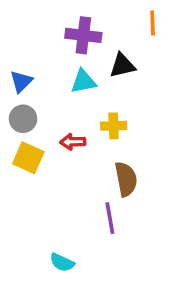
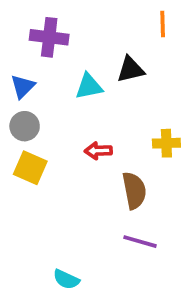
purple cross: (83, 35) -> (49, 37), moved
yellow cross: (114, 126) -> (166, 143), moved
red arrow: (73, 142) -> (98, 151), moved
purple line: (110, 218) -> (140, 242), moved, turned -64

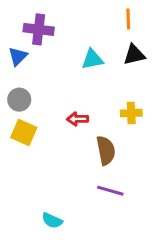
black triangle: (130, 69) -> (134, 55), moved
blue triangle: (23, 86) -> (18, 56), moved
cyan triangle: (89, 86) -> (92, 59), moved

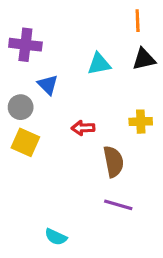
purple cross: (39, 29) -> (25, 45), moved
blue triangle: (18, 56) -> (48, 85), moved, turned -30

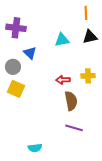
red arrow: (83, 128) -> (63, 80), moved
cyan semicircle: (56, 237) -> (35, 148), turned -32

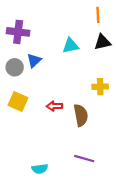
blue triangle: (30, 53) -> (34, 60), turned 32
gray circle: (13, 67) -> (15, 67), moved
red arrow: (63, 80) -> (55, 106), moved
purple line: (74, 128) -> (84, 159), moved

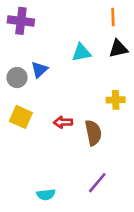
purple cross: (18, 32) -> (21, 21), moved
purple line: (84, 159) -> (97, 183), turned -66

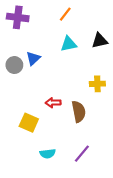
orange line: (113, 17) -> (65, 14), moved, turned 40
yellow square: (21, 117) -> (29, 123), moved
cyan semicircle: (46, 195) -> (48, 154), moved

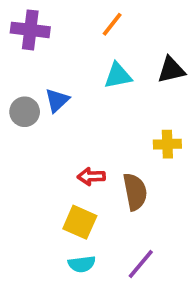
yellow square: (29, 123) -> (80, 222), moved

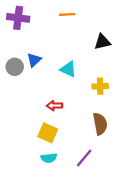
orange line: (112, 24) -> (67, 14), turned 49
cyan triangle: (118, 76) -> (68, 69), moved, turned 36
brown semicircle: (135, 192) -> (100, 124), moved

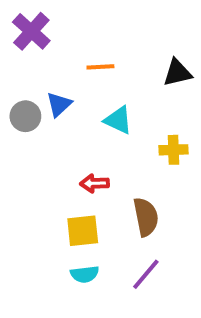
orange line: (67, 14) -> (100, 67), moved
purple cross: (18, 18) -> (31, 31), turned 35
brown semicircle: (100, 124) -> (146, 217), moved
yellow square: (48, 133) -> (83, 231), turned -30

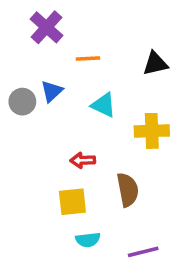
purple cross: (31, 31) -> (47, 27), moved
yellow cross: (173, 150) -> (152, 131), size x1.4
cyan semicircle: (85, 274) -> (88, 240), moved
purple line: (146, 274) -> (143, 252), moved, turned 36

